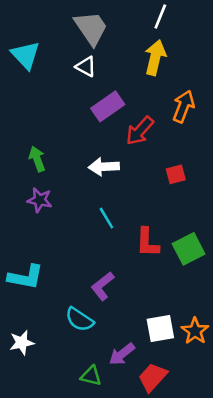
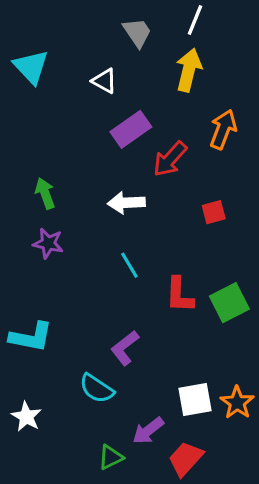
gray trapezoid: (91, 28) -> (137, 33), moved, size x0.7
white star: (22, 343) -> (26, 417), turned -30
green triangle: (91, 376) -> (111, 457), turned -40

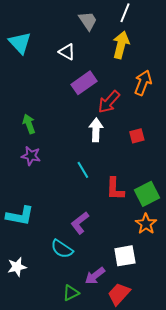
white arrow: (126, 203) -> (96, 130), moved, turned 95
orange star: (237, 403) -> (146, 224), moved
white star: (26, 417) -> (17, 267), turned 30

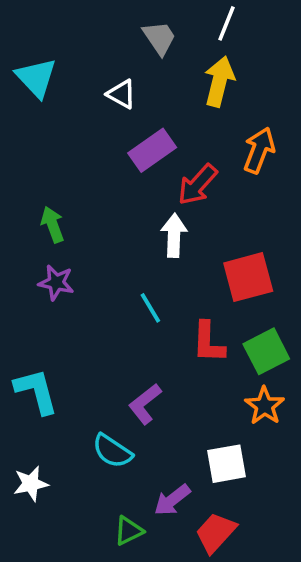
red square: (137, 136) -> (248, 277), moved, size x1.8
cyan L-shape: (20, 216) -> (36, 391), turned -116

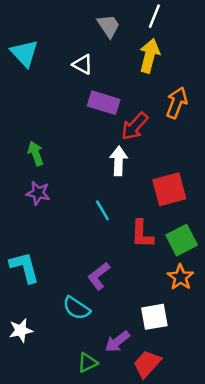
purple rectangle: (152, 150) -> (104, 103), turned 52

